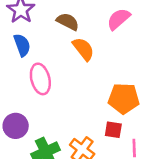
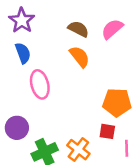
brown semicircle: (68, 22) -> (78, 29), moved

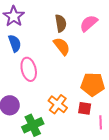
brown semicircle: (78, 29) -> (61, 23), turned 54
orange cross: (78, 150) -> (58, 104), moved

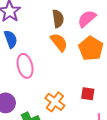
orange pentagon: (93, 84) -> (91, 48), moved, turned 30
red square: (85, 108) -> (88, 94), moved

